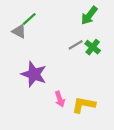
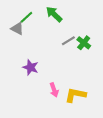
green arrow: (89, 15) -> (54, 14), moved, turned 96
purple star: (34, 74) -> (31, 67), size x0.7

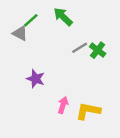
pink arrow: (54, 90) -> (63, 105), turned -144

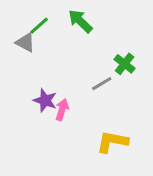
gray line: (80, 48) -> (102, 84), moved
pink arrow: (63, 105) -> (62, 110), moved

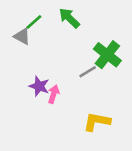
green cross: (125, 64) -> (107, 55), size x1.5

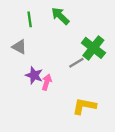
green line: (34, 22) -> (30, 19), turned -56
gray triangle: (22, 36) -> (19, 47), moved

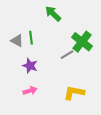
green line: (30, 19) -> (31, 38), moved
pink arrow: (47, 82) -> (30, 91), moved, turned 56

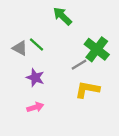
green line: (31, 38) -> (36, 45), turned -40
yellow L-shape: (74, 93) -> (87, 89), moved

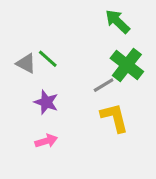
green arrow: (62, 16) -> (118, 22), moved
yellow L-shape: (87, 89) -> (114, 118), turned 65

